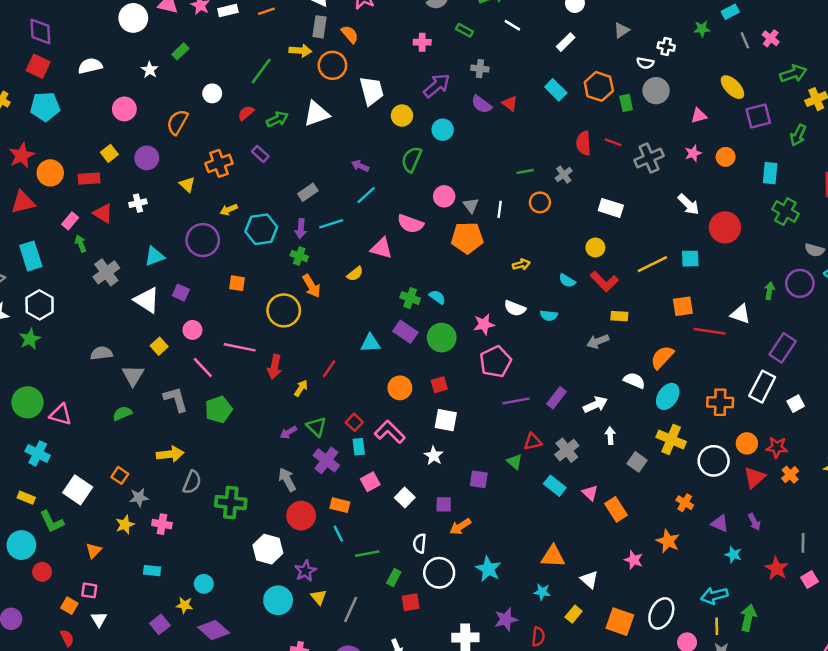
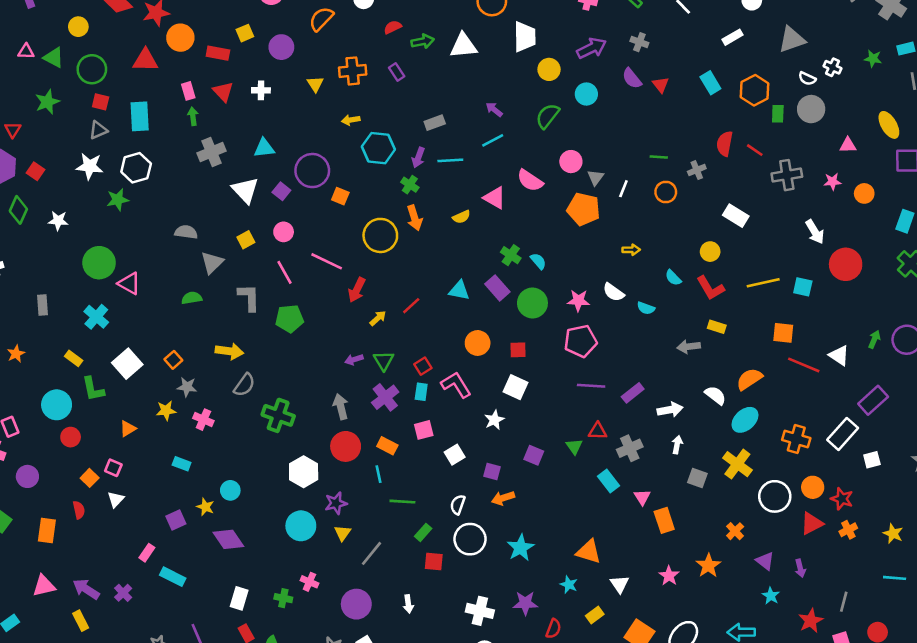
gray triangle: (622, 30) -> (792, 40), size x1.6
pink rectangle: (70, 221) -> (188, 91), turned -70
purple circle: (203, 240) -> (312, 171), moved
gray square: (637, 462) -> (697, 478), turned -30

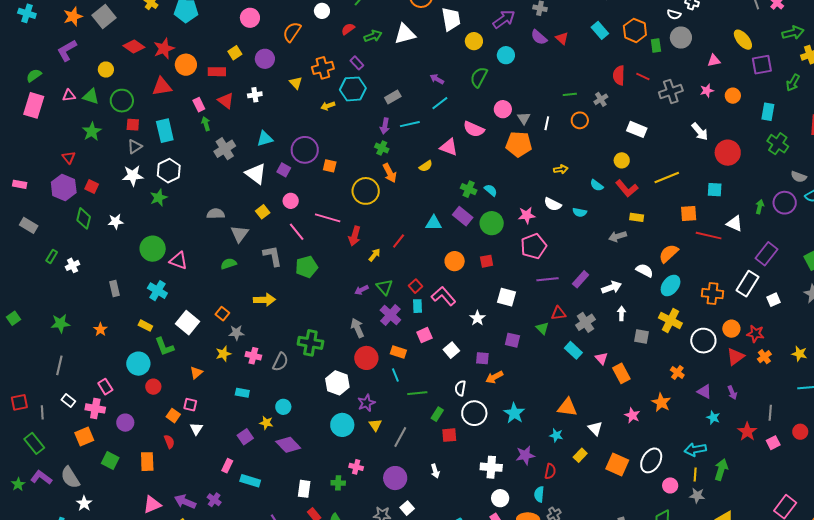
cyan hexagon: (378, 148) -> (353, 89), moved
cyan square: (803, 287) -> (715, 190), moved
gray semicircle: (244, 385) -> (280, 362), moved
white square: (515, 387) -> (506, 297), moved

